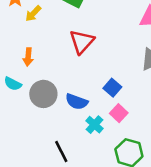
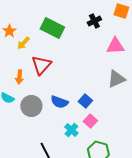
red triangle: (82, 42) -> (41, 65), moved
blue semicircle: (77, 102) -> (59, 102), moved

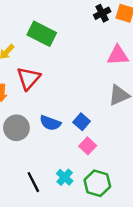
black cross: (94, 21) -> (102, 13), moved
cyan cross: (71, 130) -> (65, 177), moved

